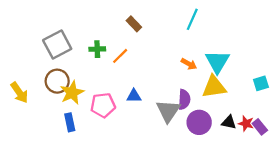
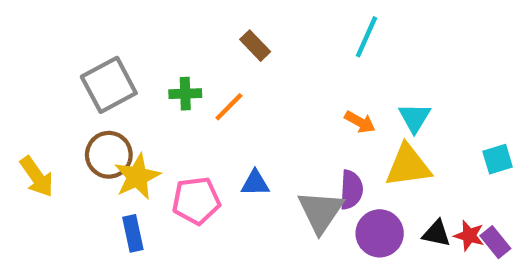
cyan triangle: (217, 62) -> (415, 118), size x0.7

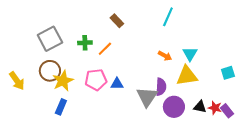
pink pentagon: (196, 201) -> (96, 80), moved
blue rectangle: (133, 233) -> (61, 107), turned 35

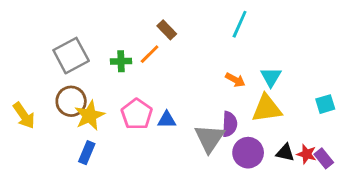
orange line: (105, 49) -> (150, 54), moved
pink pentagon: (96, 80) -> (137, 114), turned -30

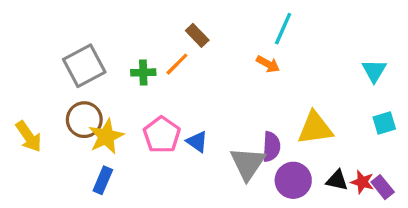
cyan triangle: (271, 77) -> (374, 71), moved
orange arrow: (235, 80) -> (268, 64), moved
blue triangle: (167, 120) -> (197, 142), turned 36

